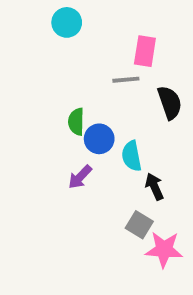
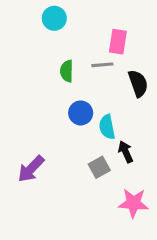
green semicircle: (76, 122) -> (67, 71), moved
purple arrow: (80, 177) -> (31, 169), moved, size x1.4
gray square: (139, 225) -> (99, 167), moved, turned 30

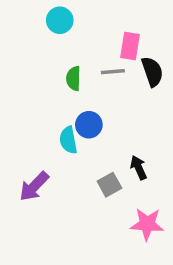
black semicircle: (138, 83) -> (152, 72), moved
cyan semicircle: (107, 127) -> (68, 140), moved

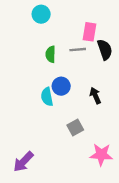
black arrow: (139, 168) -> (95, 96), moved
purple arrow: (34, 186) -> (23, 162), moved

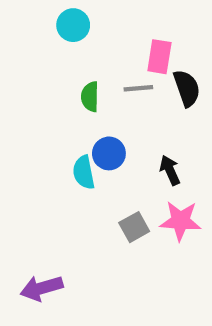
pink star: (101, 155) -> (180, 221), moved
purple arrow: (23, 162) -> (42, 288), turned 30

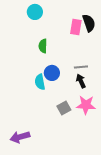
gray line: (138, 88) -> (81, 67), moved
black semicircle: (187, 88) -> (89, 23), moved

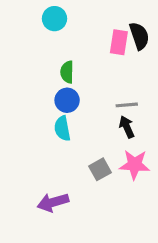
blue circle: (52, 73) -> (67, 100), moved
purple arrow: (20, 137) -> (53, 202), moved

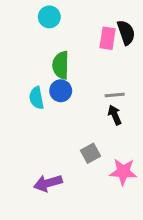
green semicircle: (67, 72) -> (61, 65), size x1.4
cyan semicircle: (62, 129) -> (37, 98), moved
pink star: (135, 165) -> (123, 172), moved

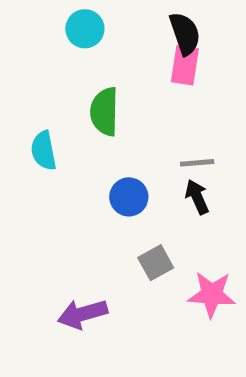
black semicircle: (126, 33) -> (185, 34), moved
blue circle: (61, 91) -> (129, 197), moved
cyan semicircle: (37, 98) -> (44, 151), moved

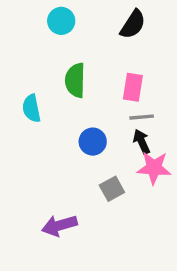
black semicircle: (185, 34) -> (133, 24), turned 52
pink rectangle: (185, 65) -> (133, 87), moved
pink star: (212, 294) -> (154, 168), moved

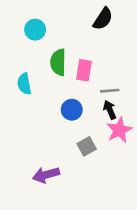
cyan circle: (61, 21) -> (35, 30), moved
pink rectangle: (133, 87) -> (84, 70), moved
pink star: (154, 168) -> (119, 130), turned -30

